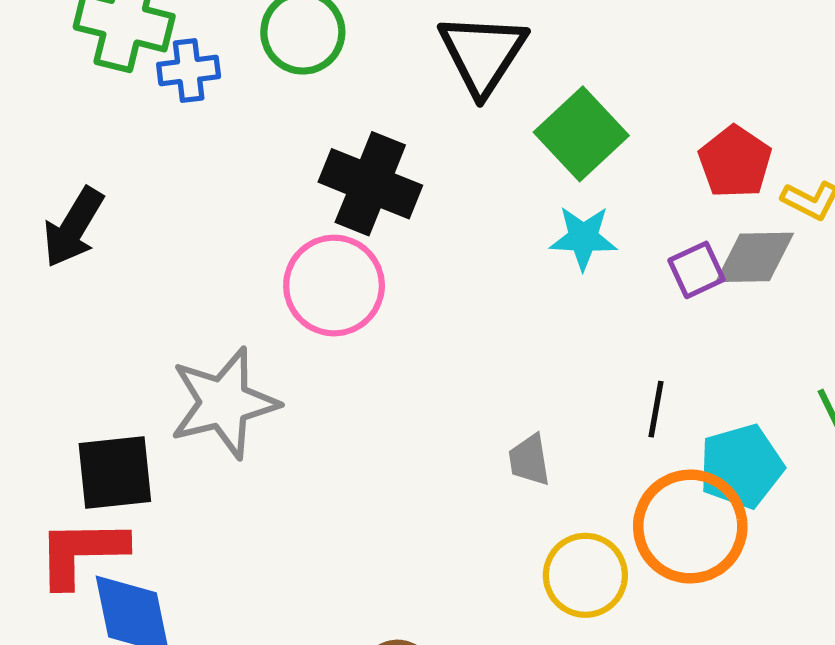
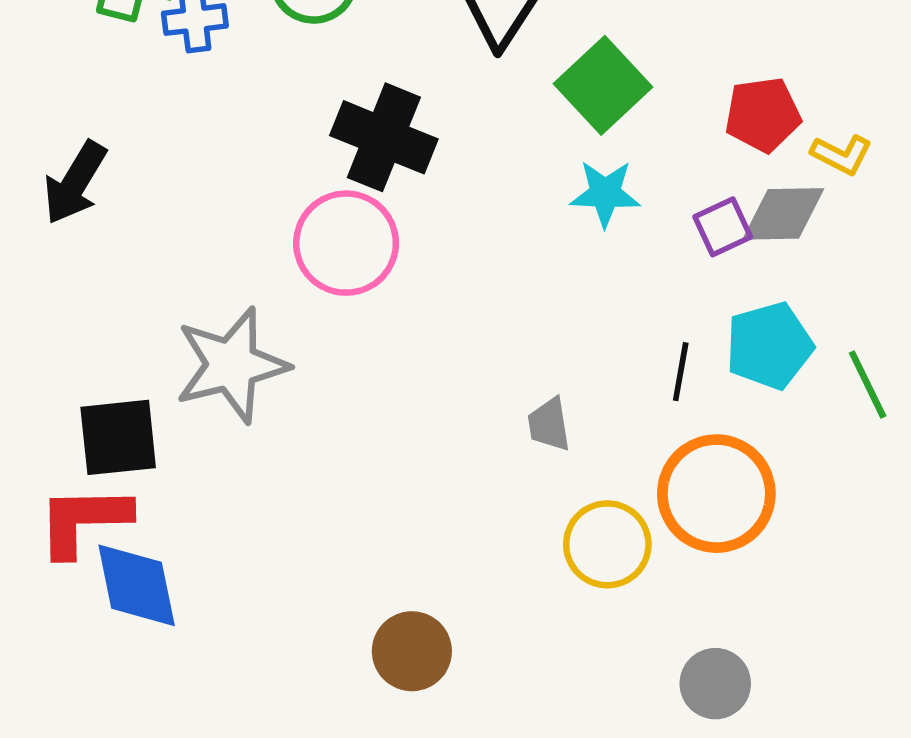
red pentagon: (735, 162) -> (763, 115), turned 30
cyan pentagon: (741, 466) -> (769, 346), moved

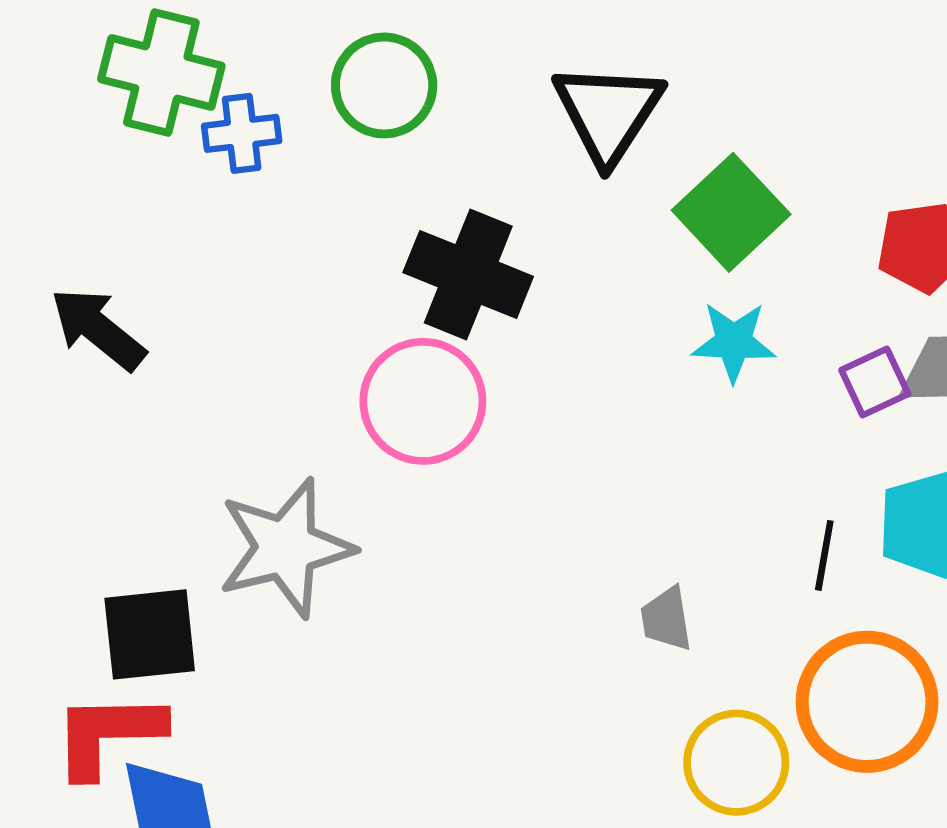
black arrow: (75, 183) -> (98, 329), turned 98

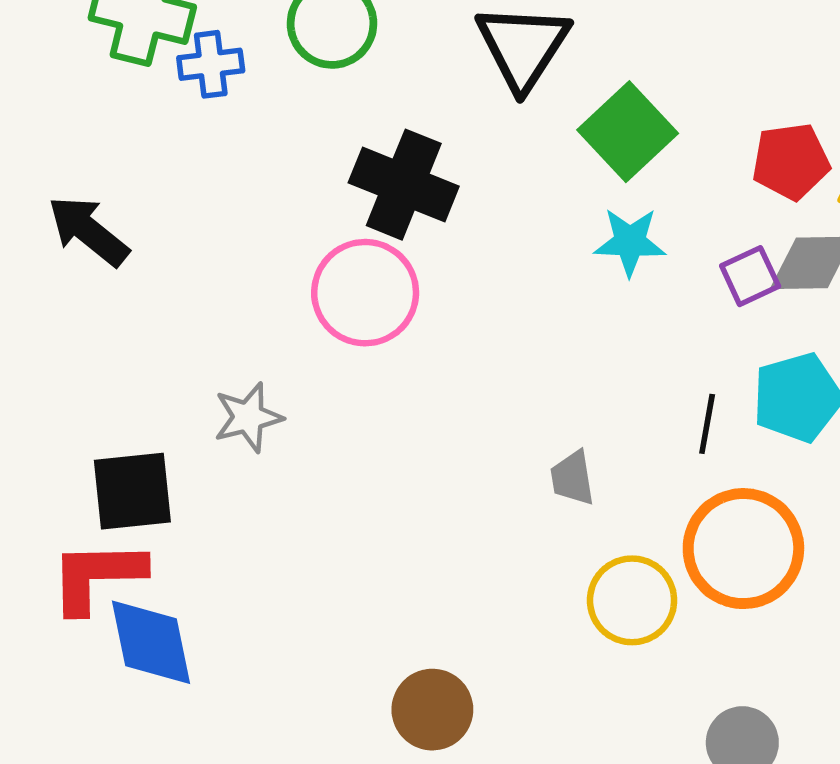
gray star: (286, 548) -> (248, 417), size x0.6

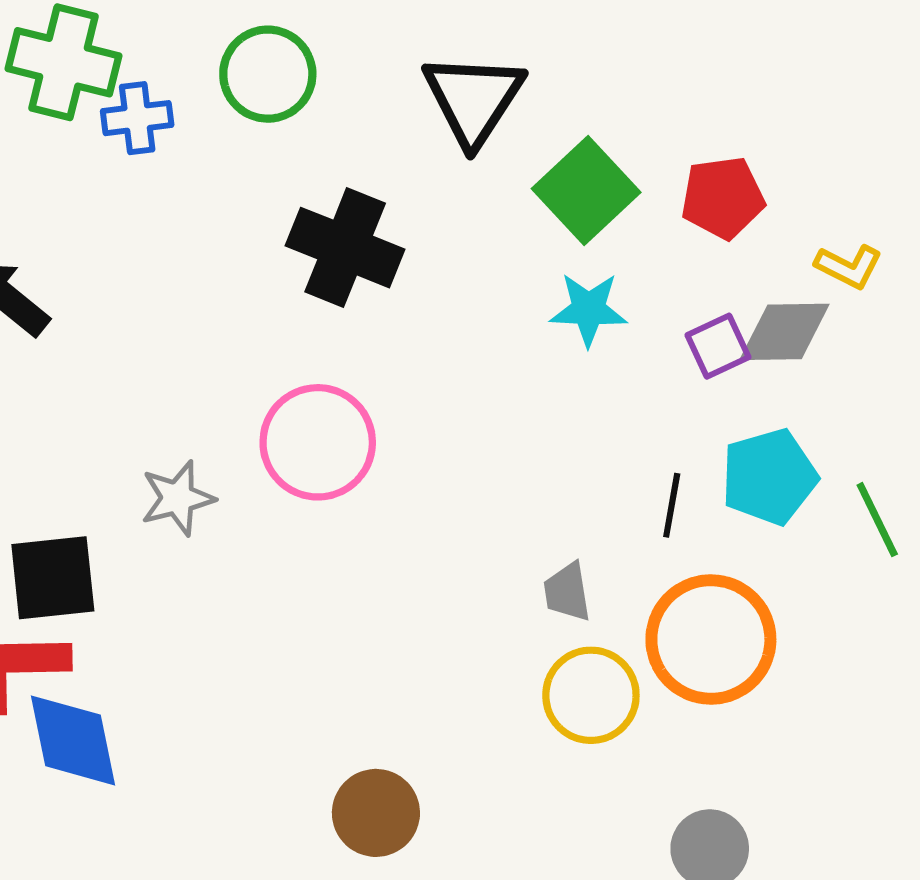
red pentagon: (791, 161) -> (723, 198), moved
pink circle: (365, 293) -> (318, 442), moved
gray trapezoid: (572, 478) -> (567, 592), moved

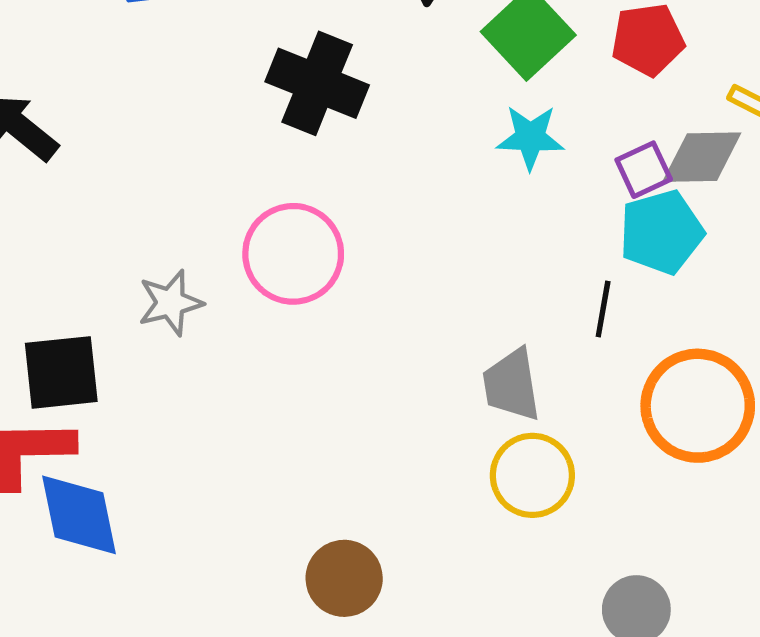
cyan pentagon: (769, 477) -> (661, 232), moved
gray trapezoid: (567, 592) -> (512, 385), size x1.4
orange circle: (711, 640) -> (698, 406), moved

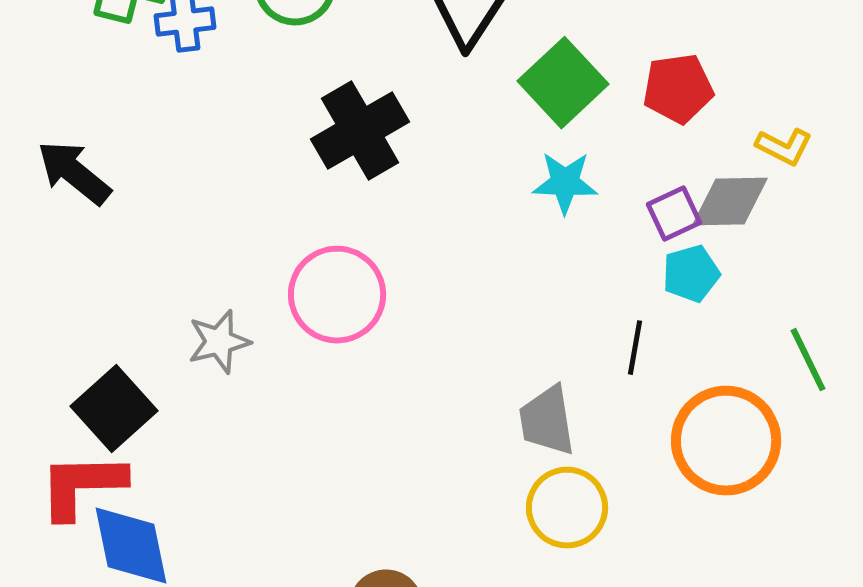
black cross: (317, 83) -> (360, 131), turned 38
cyan pentagon: (661, 232) -> (691, 274), size x0.7
black square: (61, 372) -> (114, 409), turned -36

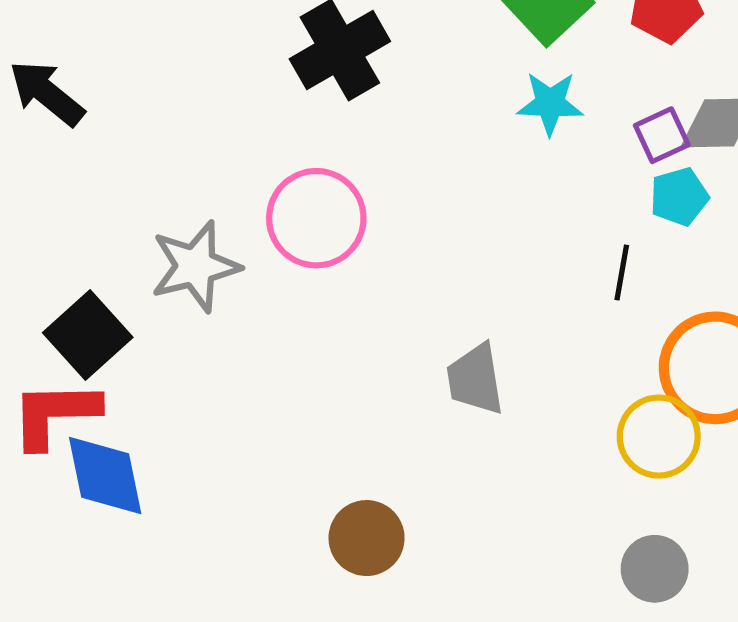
gray star: (219, 342) -> (195, 266), size x1.4
gray trapezoid: (547, 421) -> (475, 379), moved
yellow circle: (567, 508) -> (659, 437), moved

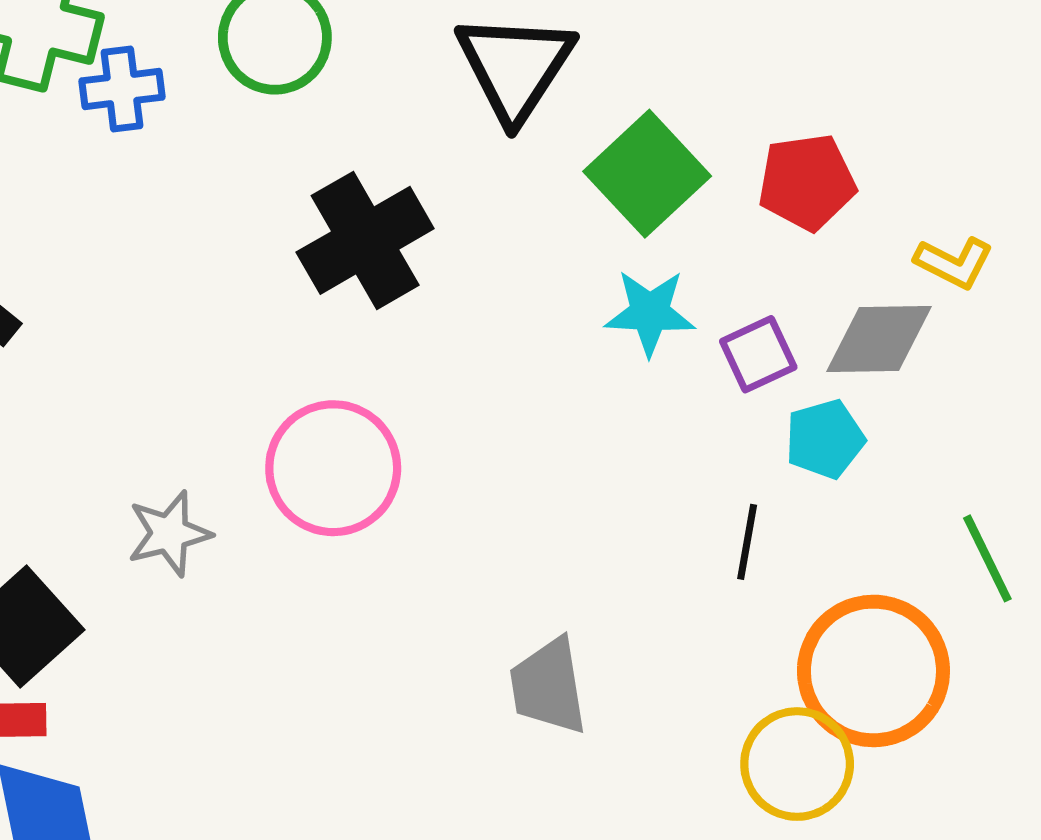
purple square: (662, 135) -> (758, 354), moved
gray star: (195, 266) -> (169, 533), size x0.7

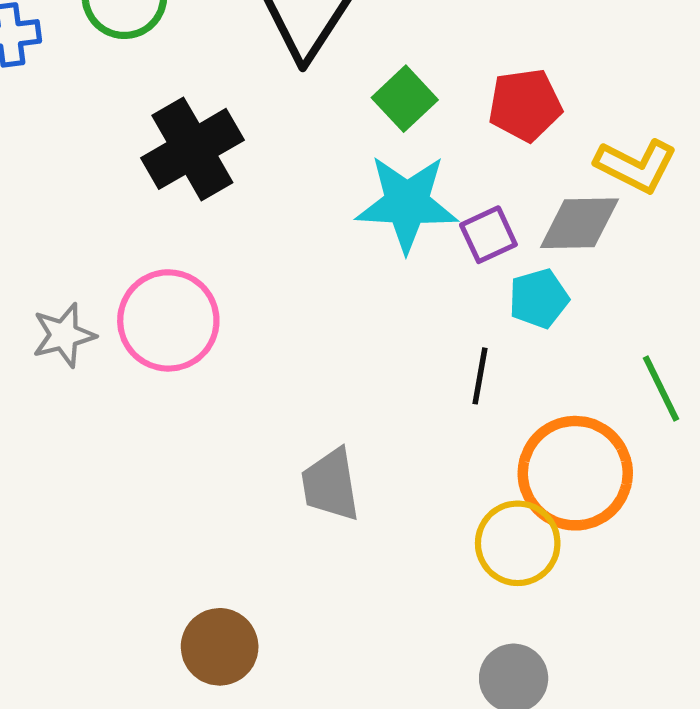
green square: (647, 174) -> (405, 99), size x0.7
yellow L-shape: (954, 263) -> (636, 166), size x1.4
cyan star: (650, 313) -> (407, 203), size x1.5
gray star: (169, 533) -> (64, 335), moved

